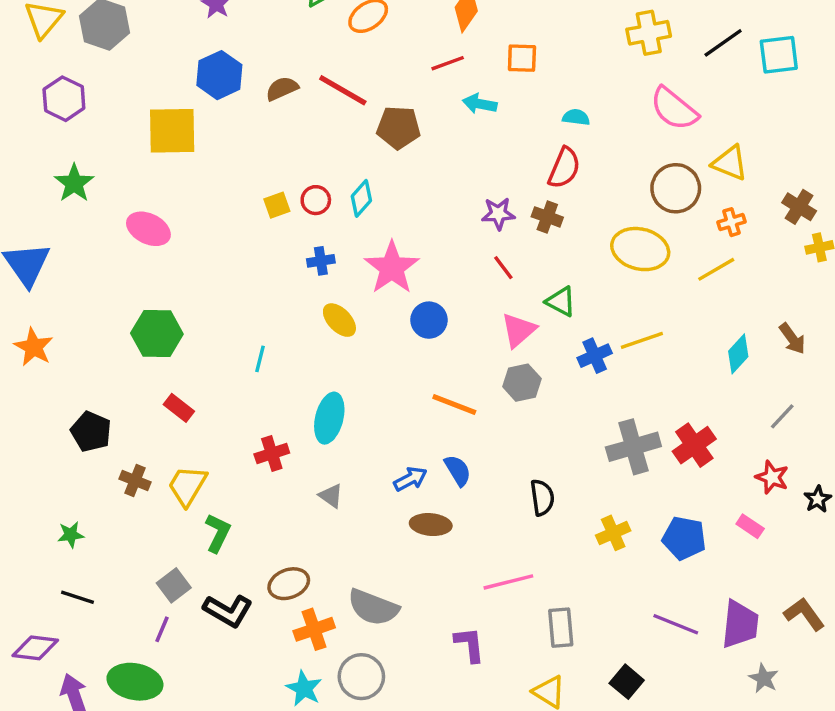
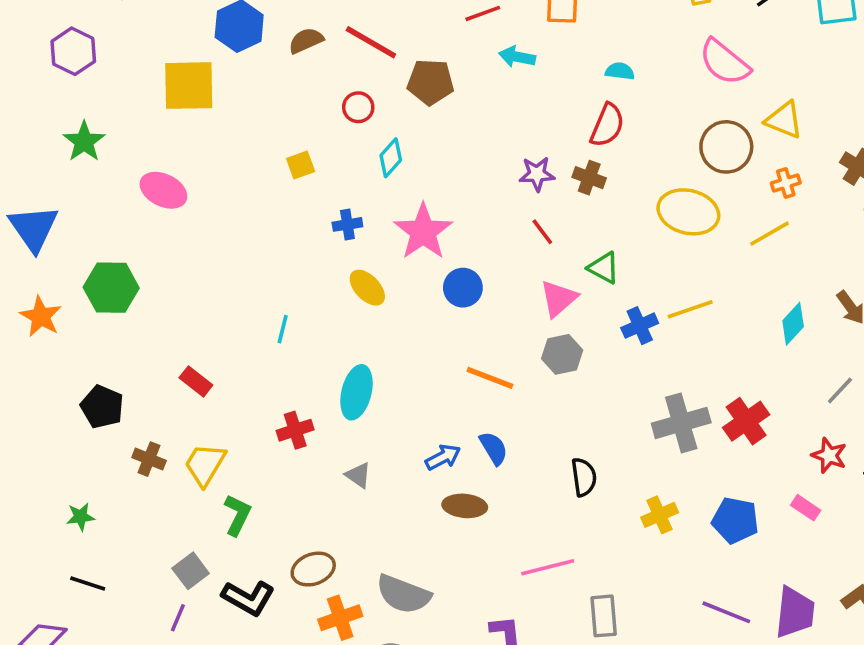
red circle: (316, 200) -> (358, 107), moved
green hexagon: (157, 334) -> (111, 288), moved

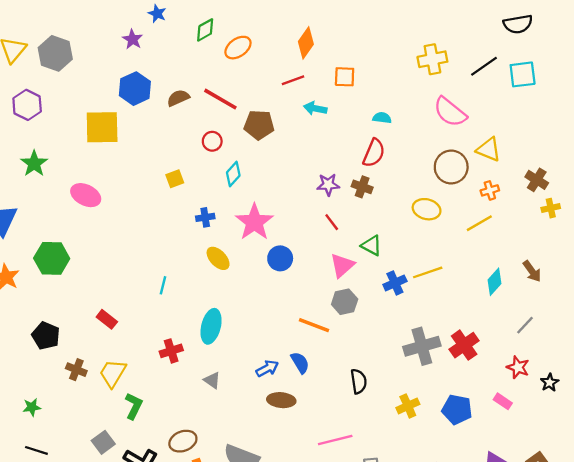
yellow ellipse: (688, 212) -> (427, 209), size x0.7
orange line: (490, 378) -> (314, 325), moved

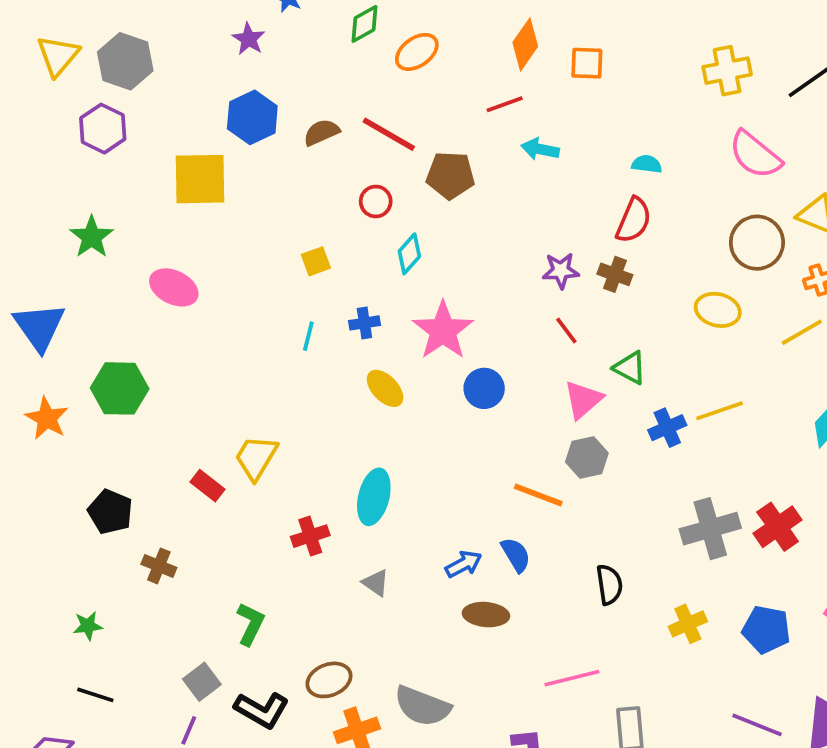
orange square: (345, 77) -> (587, 63), moved
purple hexagon: (27, 105) -> (103, 129), moved
cyan line: (163, 285) -> (308, 336), moved
yellow trapezoid: (113, 373) -> (256, 458), moved

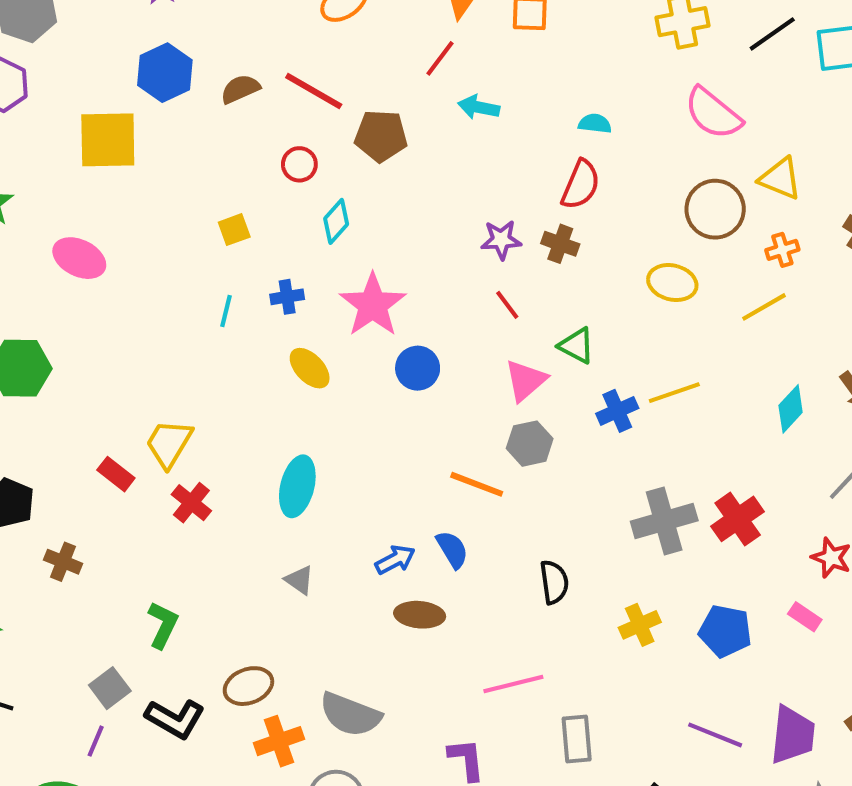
red line: (505, 104) -> (440, 58), turned -33
red cross: (310, 536) -> (191, 503), moved, turned -33

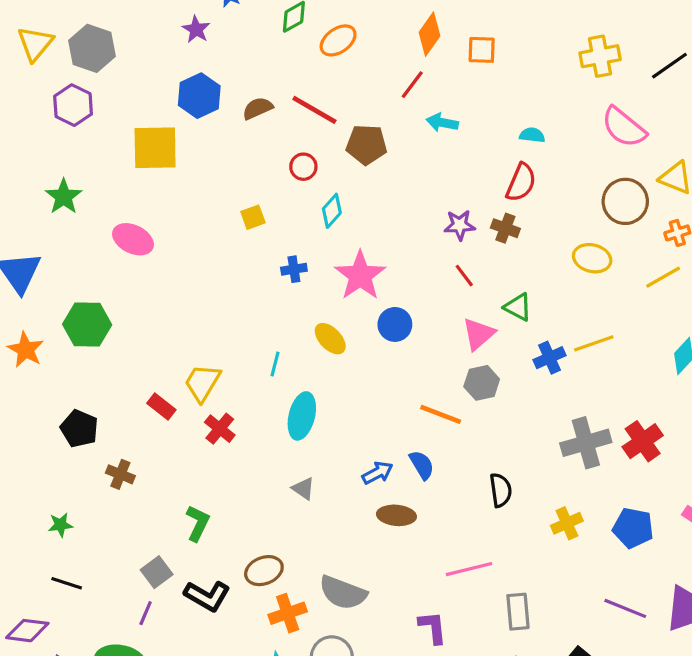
cyan line: (226, 311) -> (275, 364), moved
yellow ellipse: (310, 368) -> (330, 339), moved

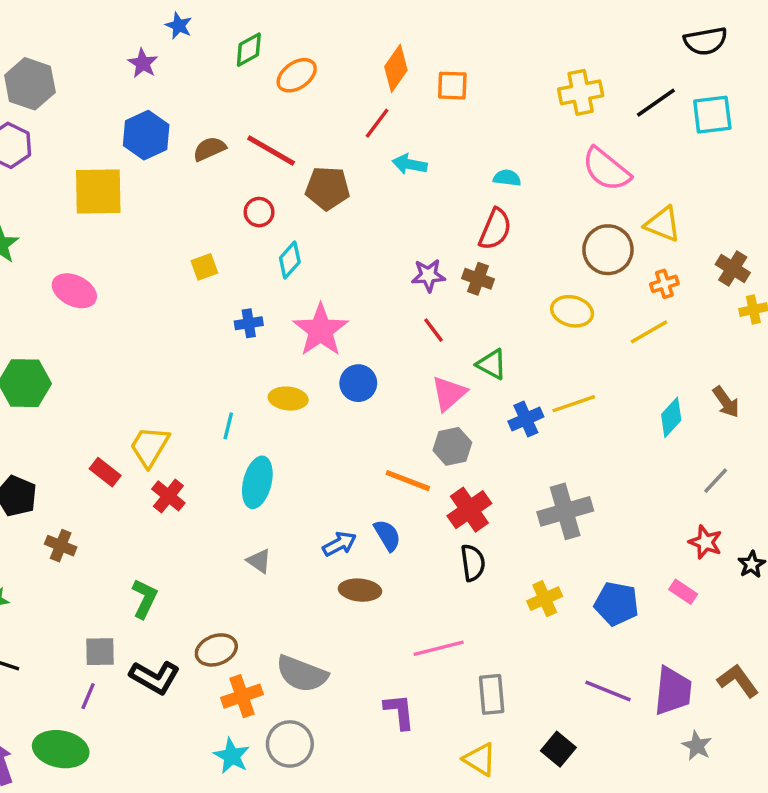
yellow ellipse: (330, 339) -> (288, 399), turned -40
red cross: (643, 441) -> (469, 510), moved
gray square: (157, 572) -> (100, 652), turned 36

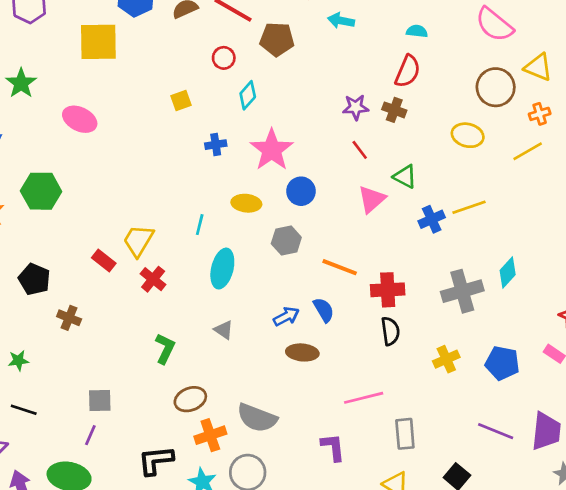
cyan diamond: (671, 417) -> (508, 273), moved
gray hexagon: (452, 446) -> (286, 241), moved
red cross: (469, 510) -> (388, 290), turned 32
green L-shape: (144, 599) -> (165, 348), moved
black L-shape: (155, 677) -> (156, 460), moved, turned 144

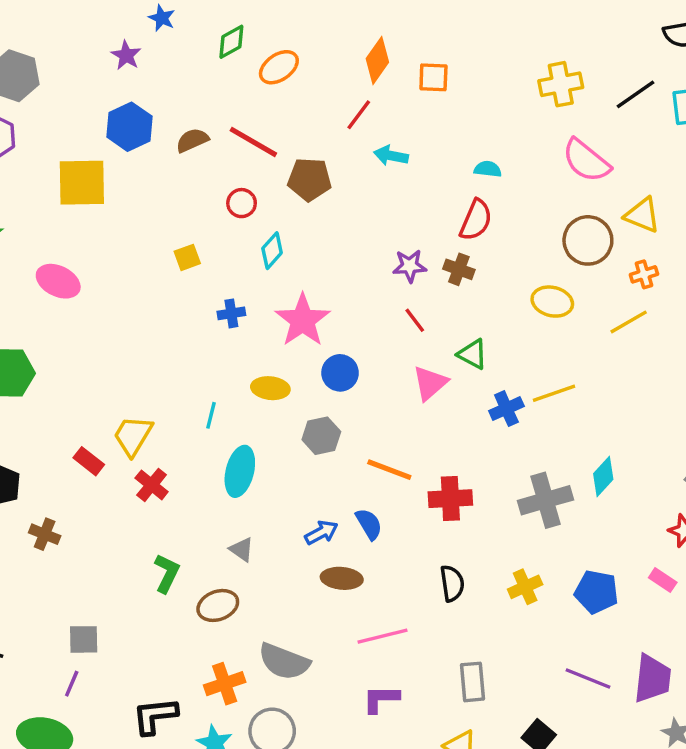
black semicircle: (390, 331) -> (452, 583), moved
pink line: (364, 398) -> (382, 636), moved
brown ellipse: (190, 399) -> (218, 605), moved
purple L-shape: (333, 447) -> (381, 699), turned -84

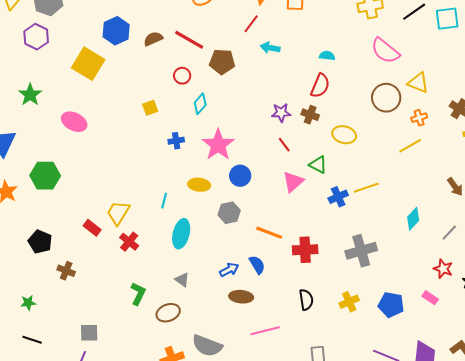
yellow square: (82, 183) -> (88, 64), turned 32
yellow ellipse: (552, 302) -> (344, 135), moved
cyan diamond: (603, 476) -> (413, 219), moved

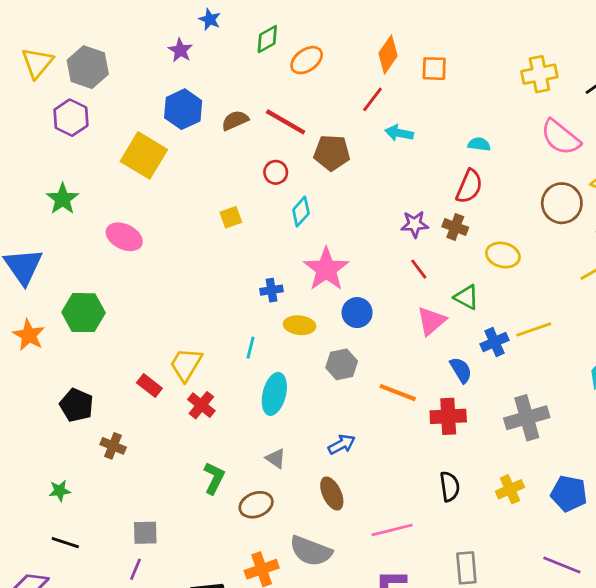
blue cross: (176, 141) -> (272, 290), moved
blue semicircle: (257, 265) -> (461, 370), moved
brown ellipse: (241, 297) -> (332, 494), moved, turned 60

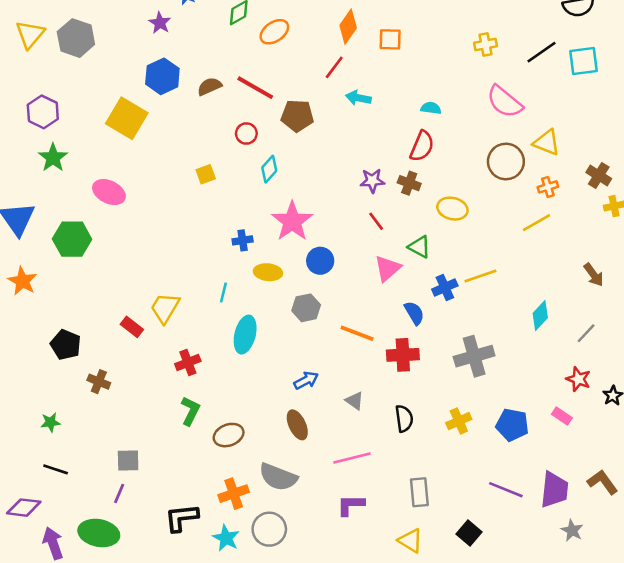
yellow cross: (539, 74) -> (486, 44), size x0.7
purple hexagon: (71, 118) -> (43, 112), moved
green hexagon: (84, 313) -> (72, 239), moved
red cross: (201, 405) -> (188, 363), moved, turned 30
gray triangle: (276, 458) -> (355, 401), moved

